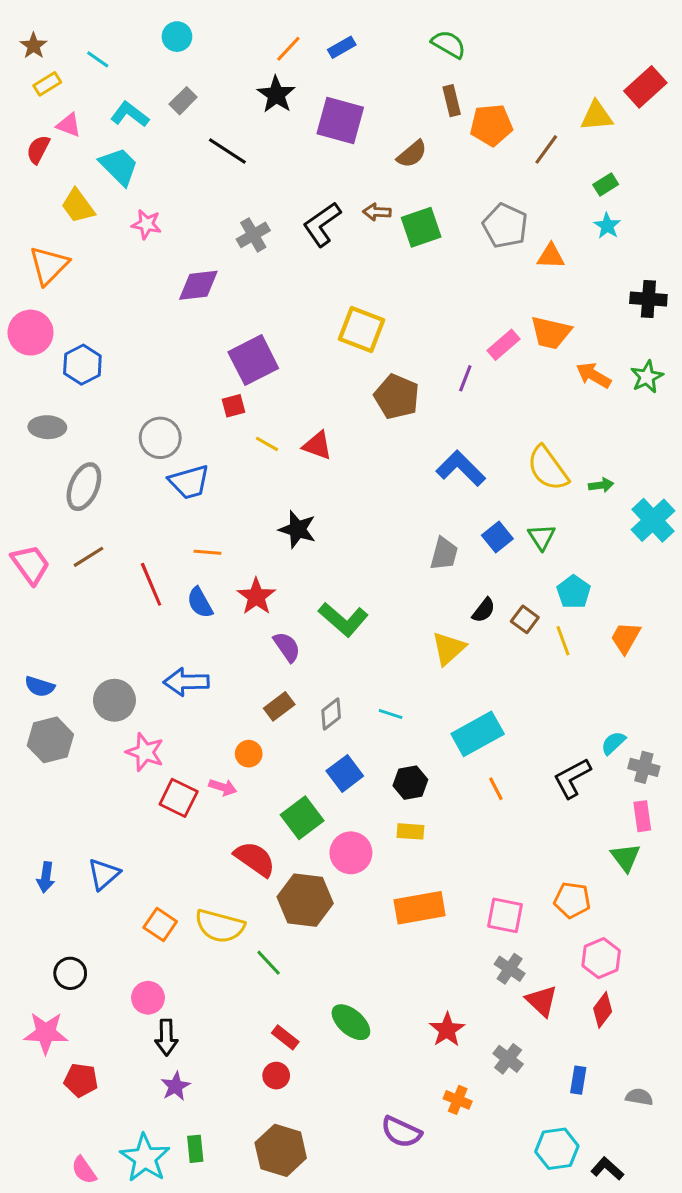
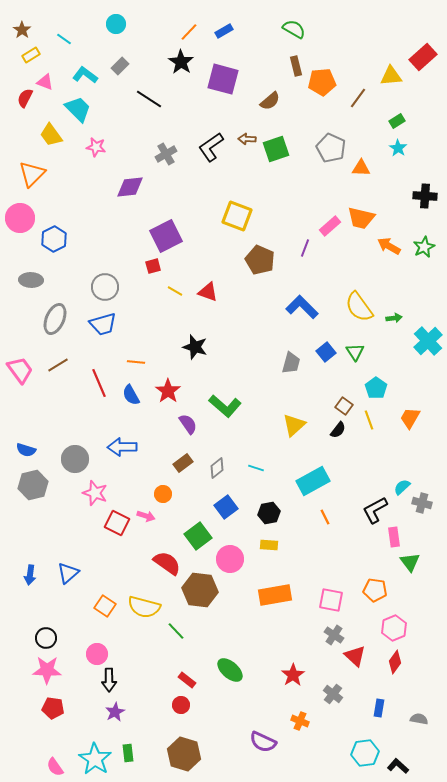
blue trapezoid: (189, 482) -> (103, 324), moved
black semicircle: (484, 610) -> (338, 430), moved
pink rectangle: (642, 816) -> (394, 537), moved
pink star: (46, 1033) -> (47, 670), moved

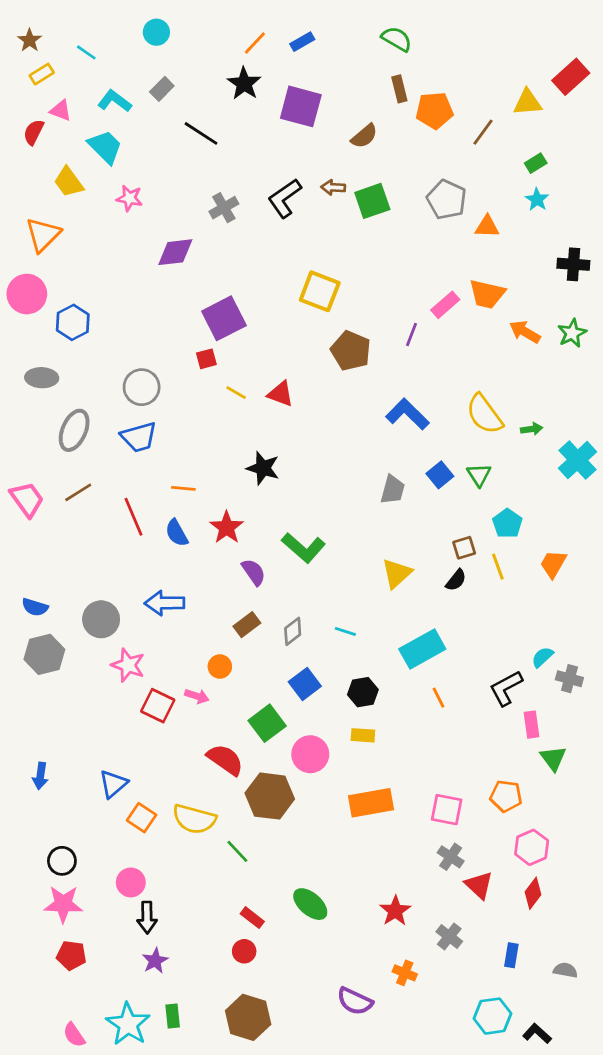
brown square: (344, 406) -> (464, 548), turned 36
blue triangle: (68, 573) -> (113, 784), moved

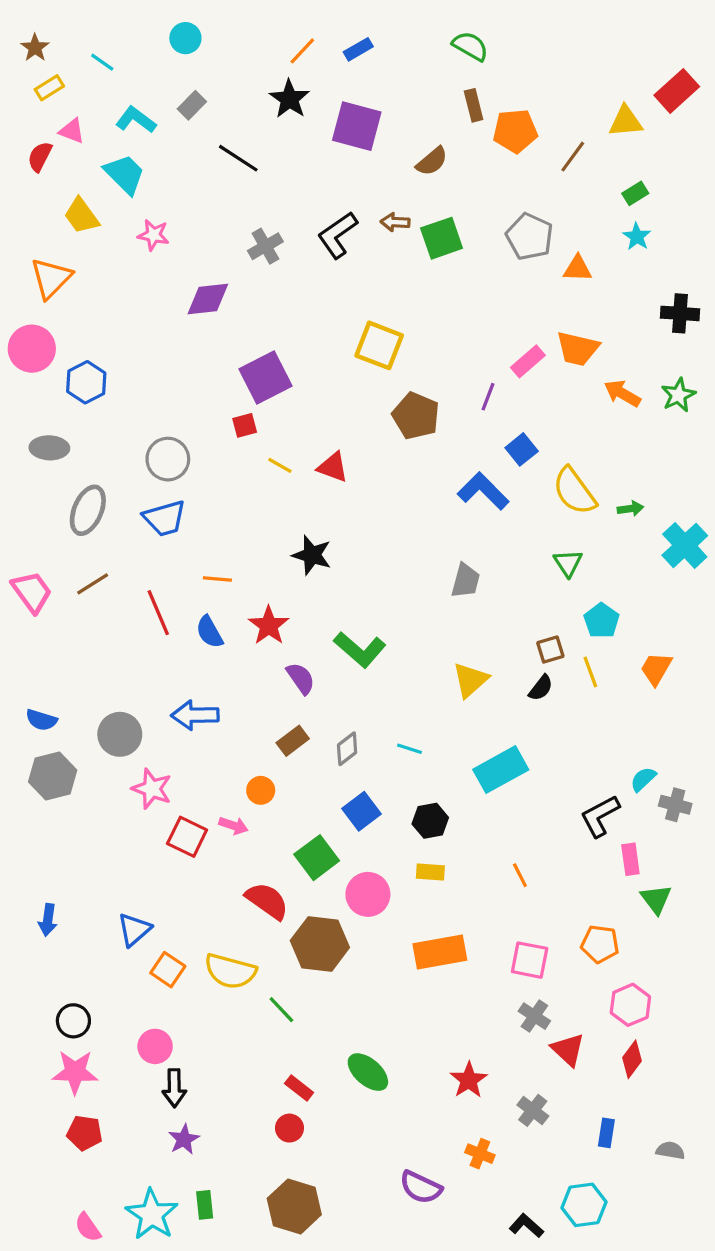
blue square: (440, 475) -> (522, 449), moved
orange line: (438, 698) -> (520, 875), moved
black L-shape: (537, 1034) -> (526, 1226), moved

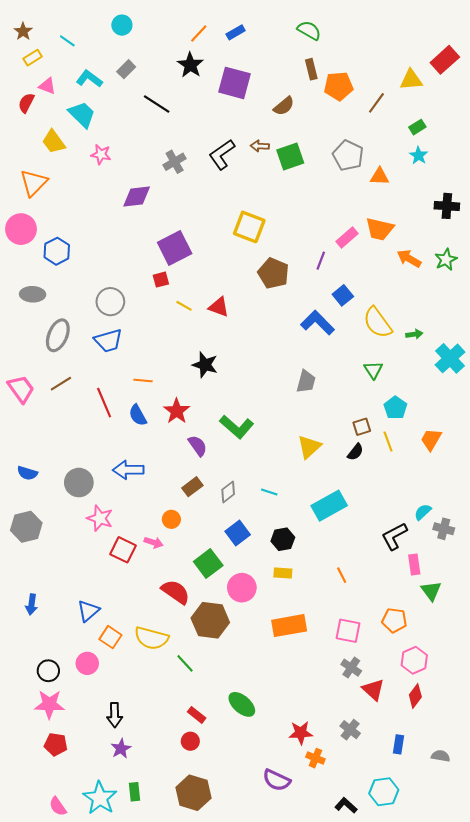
gray hexagon: (53, 776) -> (26, 527), moved
pink circle: (155, 1046) -> (87, 663), moved
red star: (469, 1080) -> (301, 733), moved, turned 30

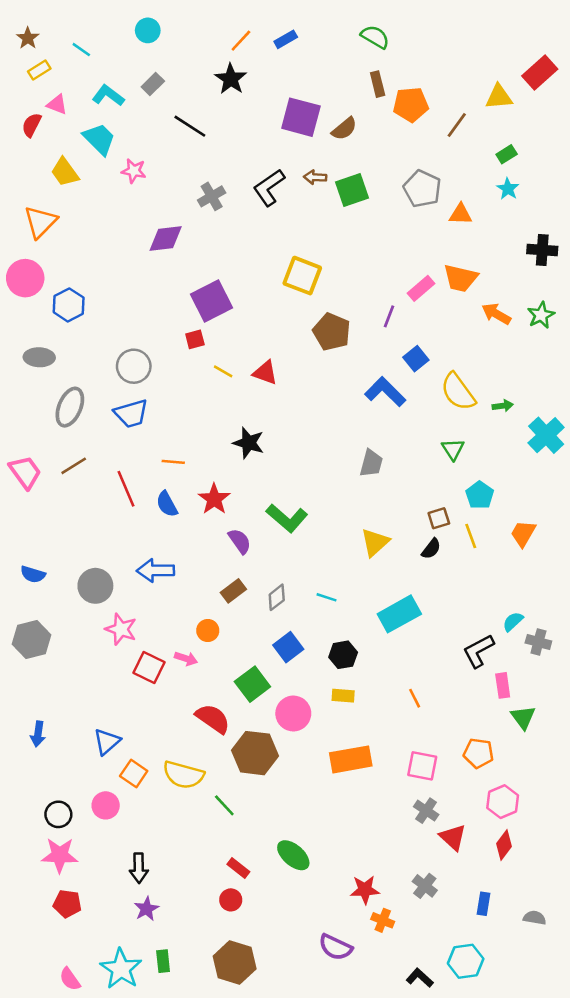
purple square: (234, 83) -> (301, 117), moved
pink star: (101, 154) -> (134, 171), moved

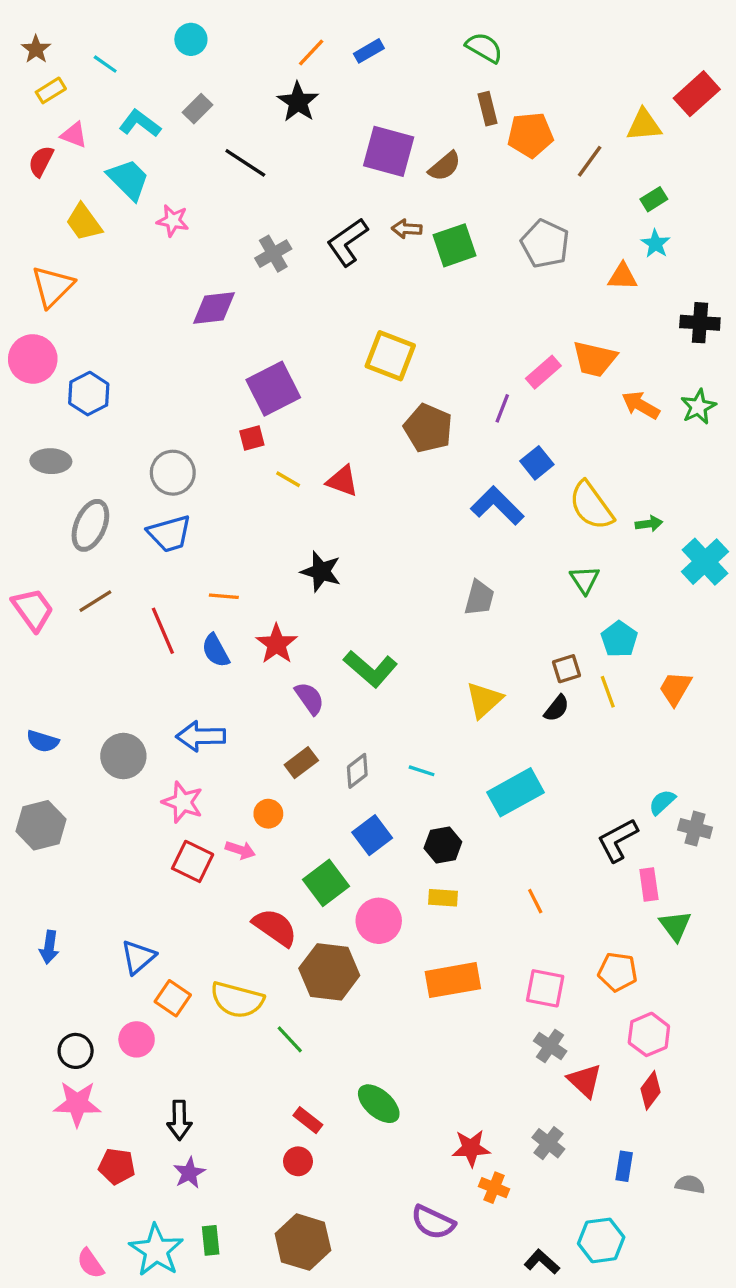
orange triangle: (461, 214) -> (623, 277), moved
pink star: (121, 629) -> (183, 802), moved
red pentagon: (67, 904) -> (117, 1166), moved

